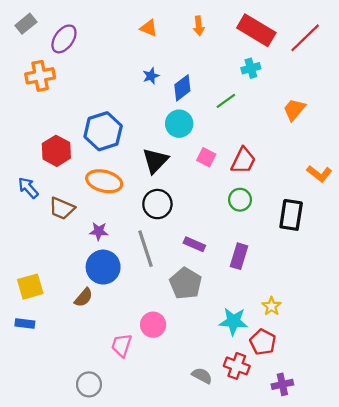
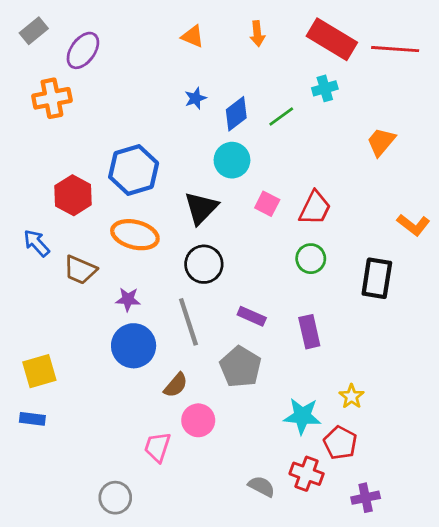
red line: (305, 38) -> (395, 49), turned 48
green line: (226, 101) -> (281, 117), moved
purple rectangle: (239, 256) -> (309, 332), turned -30
brown semicircle: (84, 297) -> (176, 385), moved

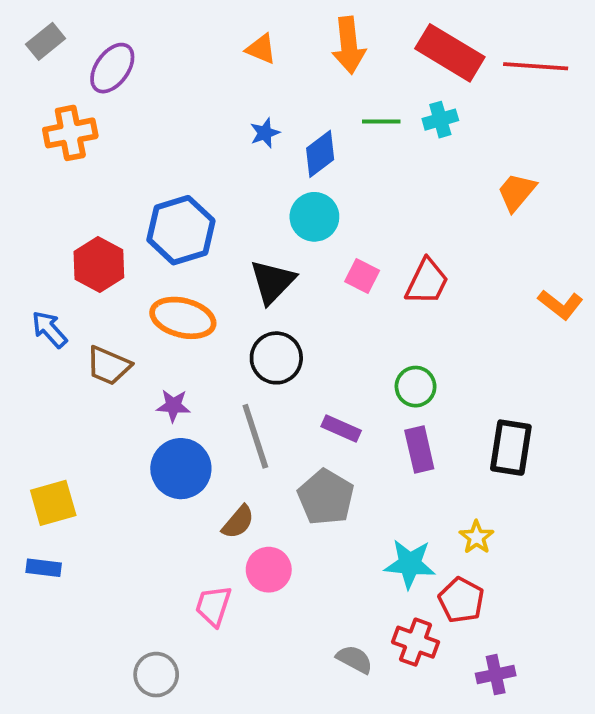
orange arrow: (257, 34) -> (349, 45), size x1.6
green line: (281, 117) -> (381, 121), moved, turned 36
green circle: (311, 259) -> (416, 387), moved
black rectangle: (377, 278) -> (511, 448), moved

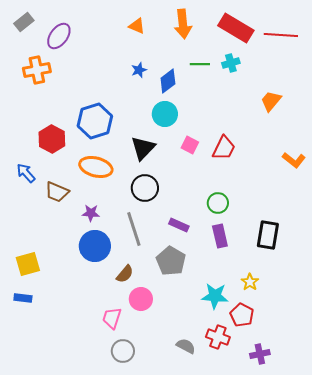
gray circle: (156, 675) -> (123, 351), moved

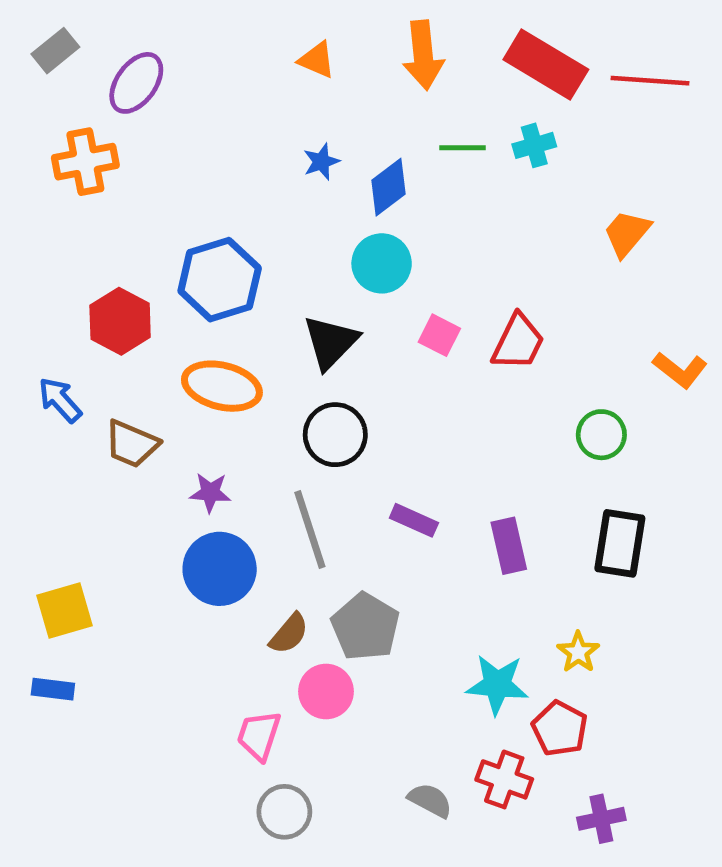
green circle: (218, 203) -> (601, 435), moved
gray pentagon: (171, 261) -> (365, 627), moved

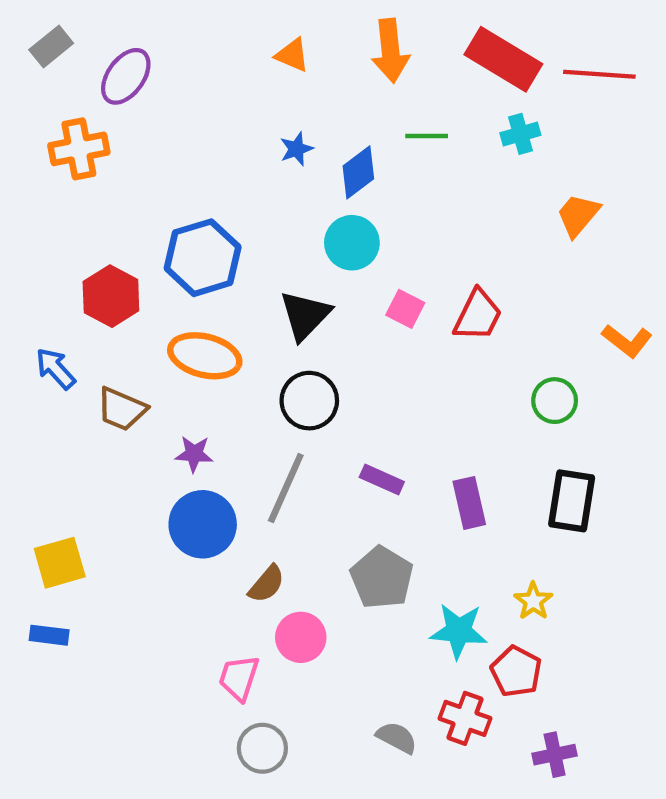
cyan cross: (534, 145) -> (520, 134), moved
gray line: (310, 530) -> (286, 488), turned 42
gray pentagon: (365, 627) -> (382, 578), moved

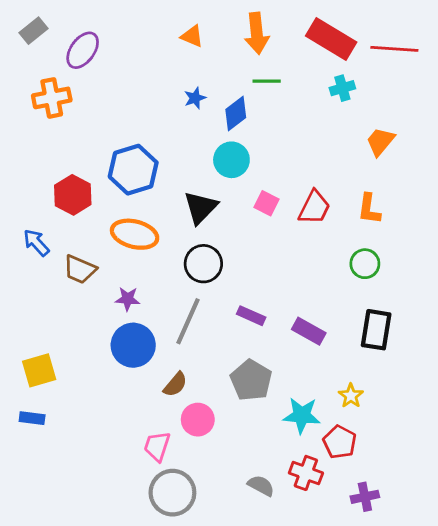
green line: (427, 136) -> (267, 81), moved
orange L-shape: (627, 341) -> (369, 209), moved, turned 60
purple rectangle: (469, 503) -> (309, 331), turned -48
gray circle: (262, 748) -> (172, 493), size x1.4

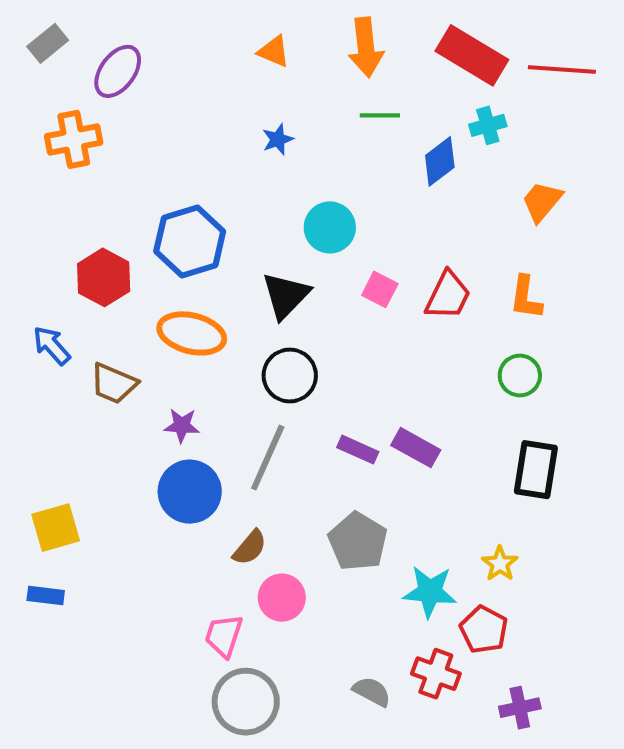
blue diamond: (236, 113) -> (440, 161), moved
purple rectangle: (309, 331) -> (416, 448), moved

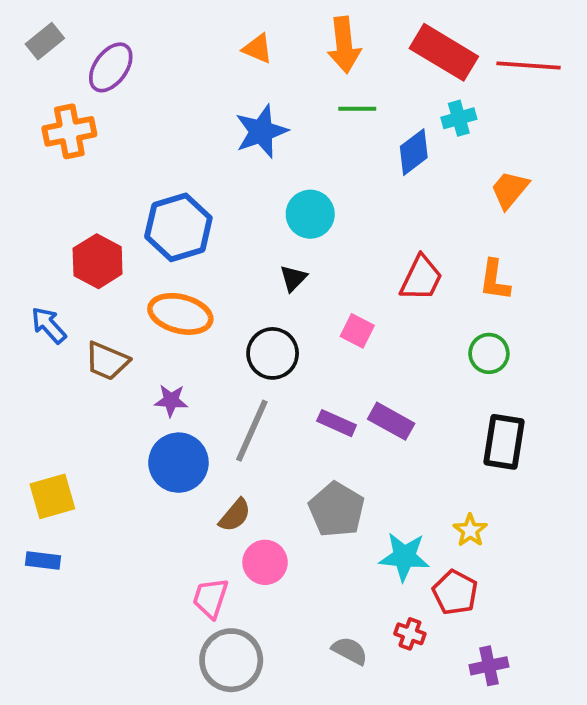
blue star: (278, 139) -> (261, 131), size x1.8
pink square: (380, 289) -> (357, 331), moved
black triangle: (286, 295) -> (293, 278), moved, size x0.6
red cross: (436, 674) -> (410, 634), size x0.7

